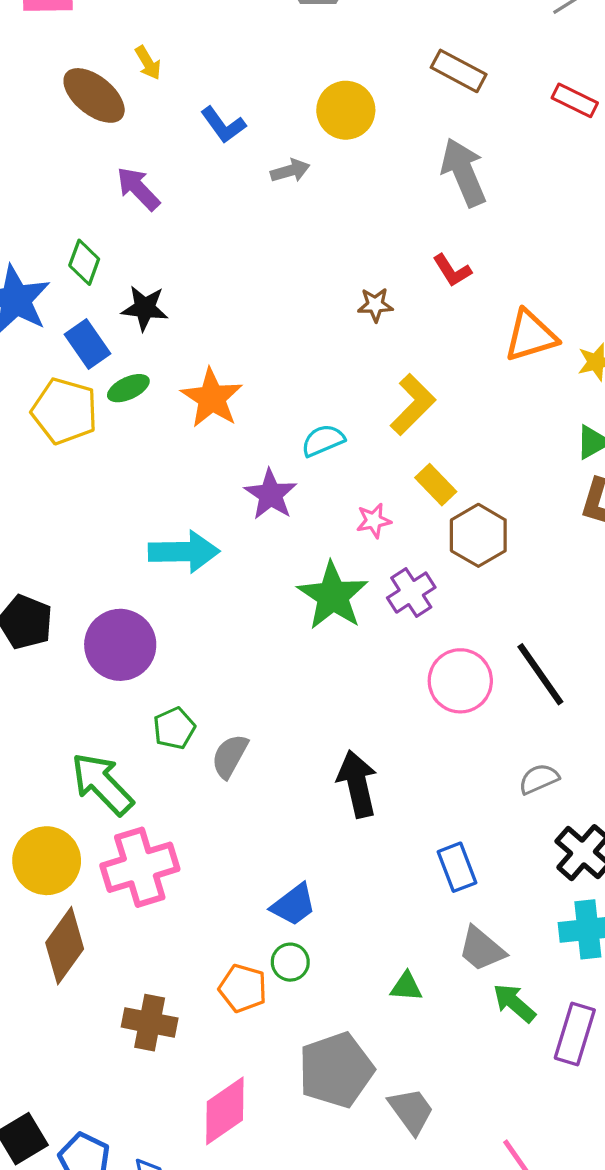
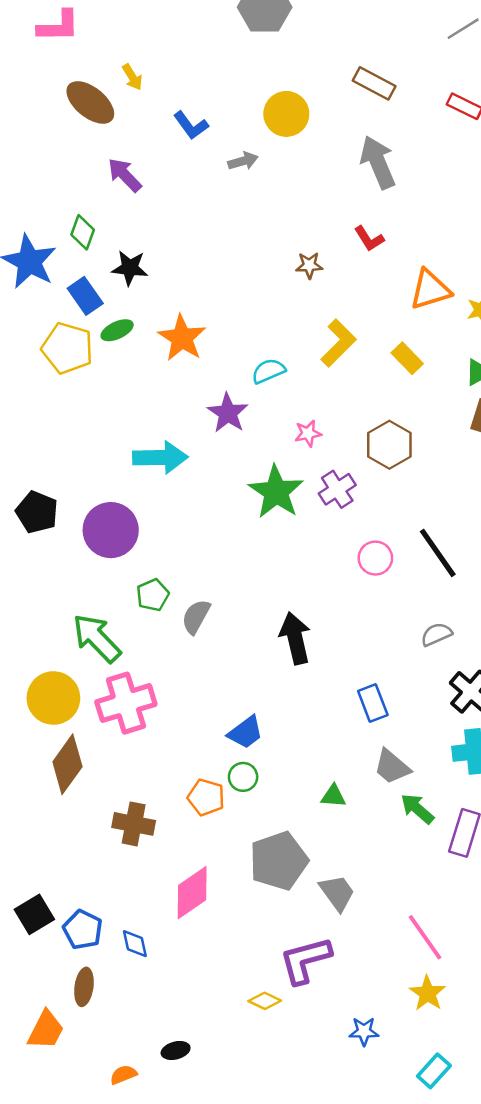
yellow rectangle: (436, 485) -> (407, 358), moved
pink circle: (460, 681) -> (375, 558), size x0.7

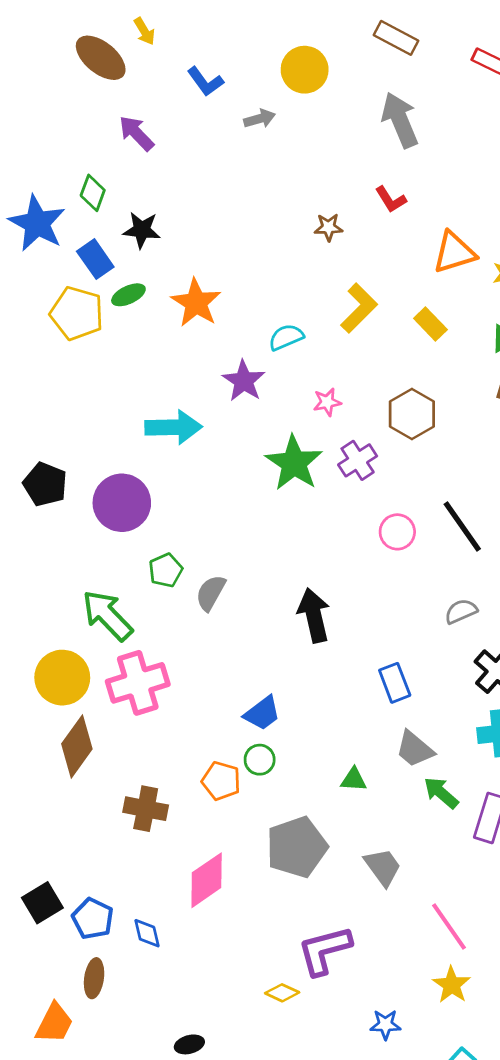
gray trapezoid: (337, 893) -> (383, 867), moved

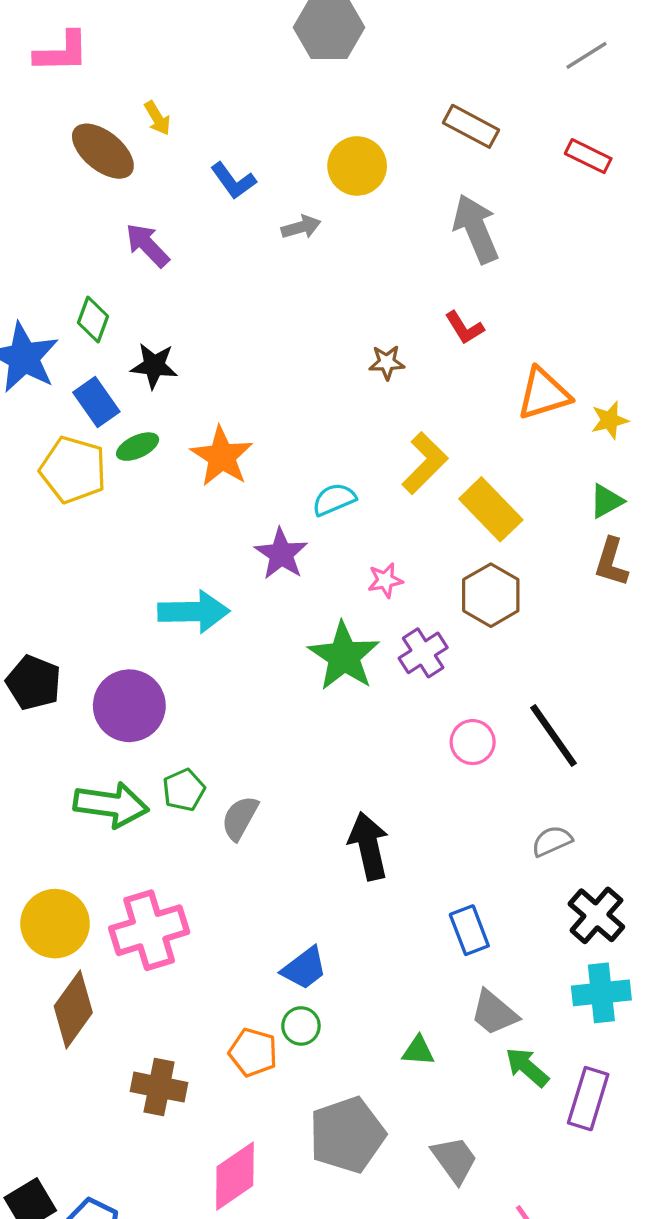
yellow rectangle: (430, 324) -> (491, 509), moved, size x1.5
green arrow: (107, 615) -> (111, 805), moved, turned 142

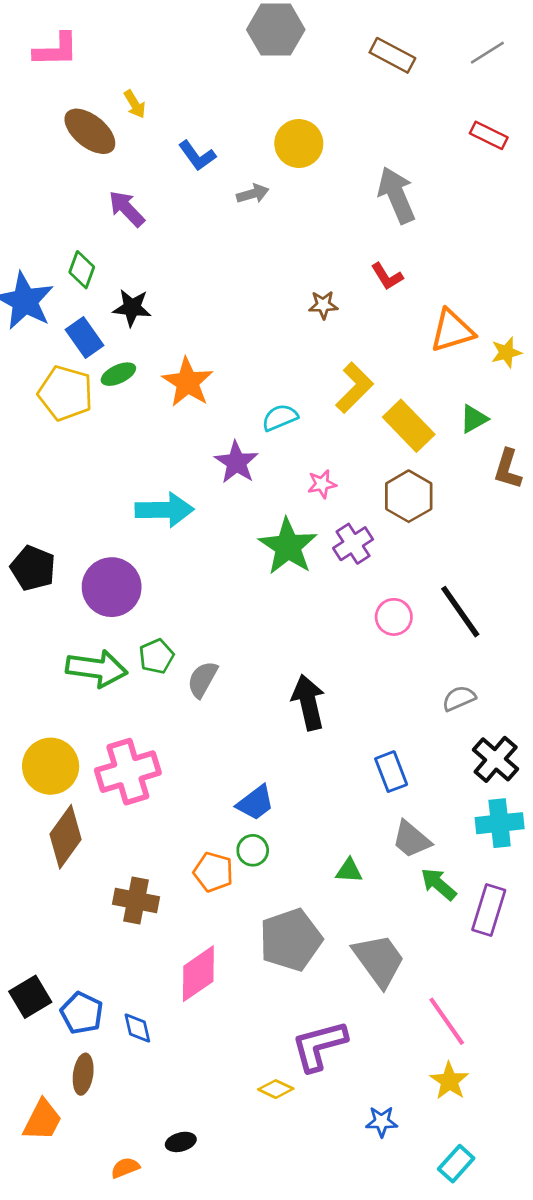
brown rectangle: (471, 126) -> (392, 55), moved
green triangle: (606, 501) -> (474, 419), moved
gray trapezoid: (454, 1160) -> (379, 960), size x1.4

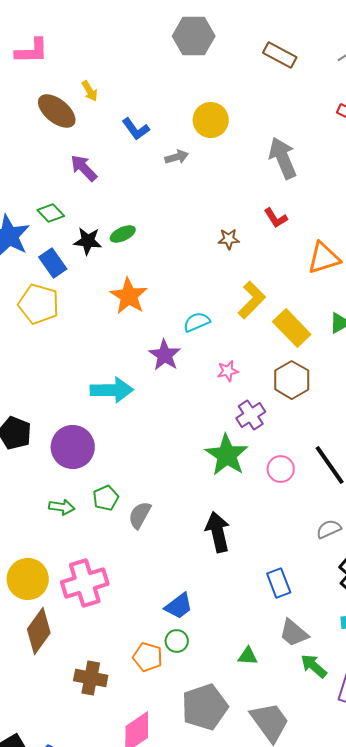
green diamond: (82, 270) -> (51, 213), turned -64
green ellipse: (118, 374) -> (123, 234), moved
green star: (288, 546) -> (227, 455), moved
green arrow: (97, 669) -> (62, 507), size x0.6

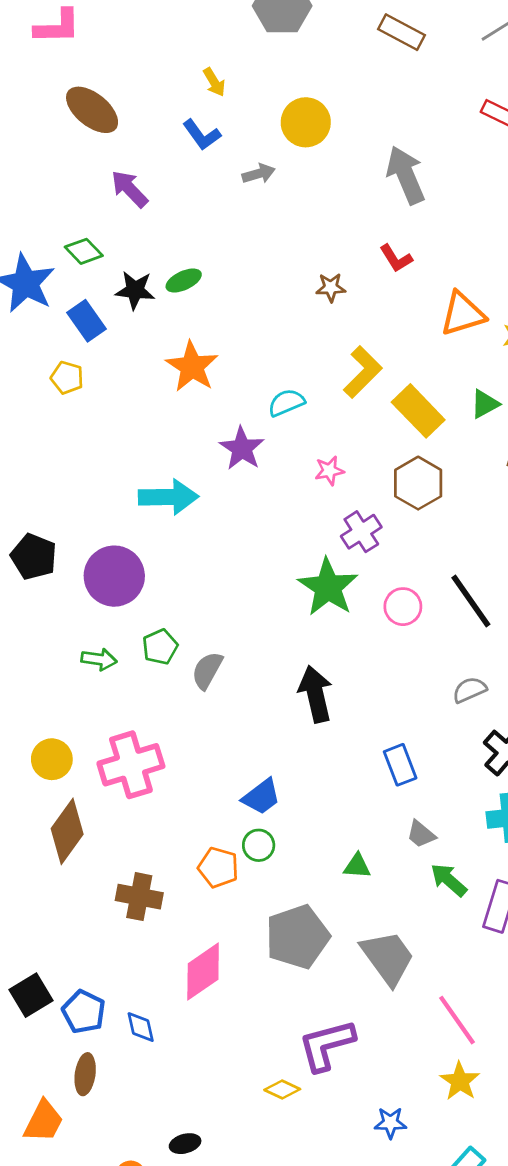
yellow arrow: (90, 91) -> (214, 82), moved
yellow pentagon: (39, 304) -> (67, 378), size x0.6
yellow circle: (28, 579) -> (52, 759), size x0.7
gray trapezoid: (294, 633) -> (421, 834), size x0.7

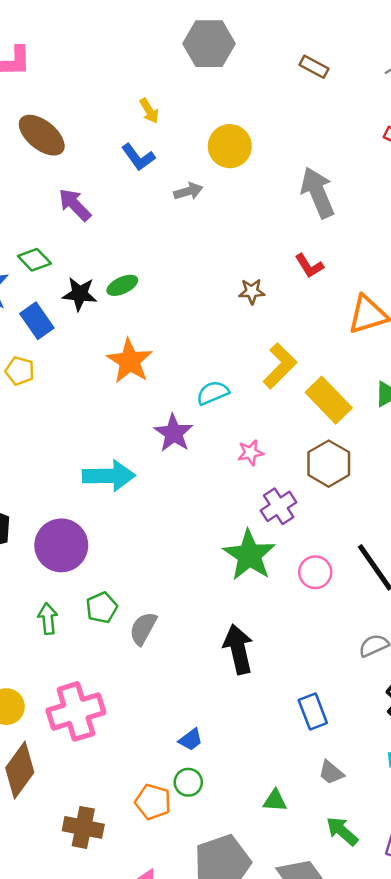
brown rectangle: (402, 32) -> (314, 67), size x0.7
green arrow: (99, 659) -> (48, 619), turned -104
blue trapezoid: (261, 797) -> (191, 740), size x0.7
green arrow: (449, 880) -> (342, 831), moved

